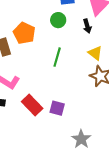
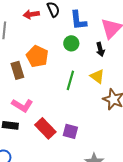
yellow triangle: (95, 53) -> (97, 76), moved

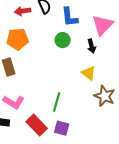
orange pentagon: (37, 56) -> (18, 39), moved, turned -30
green line: (70, 80) -> (57, 102), moved

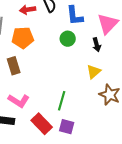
yellow triangle: (89, 73) -> (94, 72), turned 42

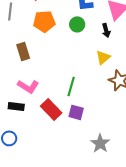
orange pentagon: (23, 38) -> (44, 21), moved

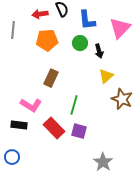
black arrow: (106, 30) -> (99, 51), moved
brown rectangle: (23, 51) -> (51, 78), moved, turned 42

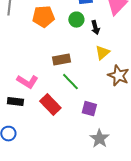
brown rectangle: (51, 78) -> (61, 60), moved, turned 54
green line: (74, 105) -> (70, 82), turned -60
purple square: (79, 131) -> (89, 109), moved

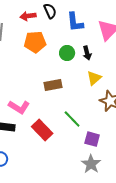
green circle: (76, 20) -> (67, 53), moved
green line: (70, 82) -> (72, 119), moved
purple square: (89, 109) -> (92, 139), moved

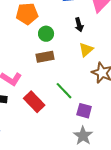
green circle: (67, 53) -> (46, 34), moved

